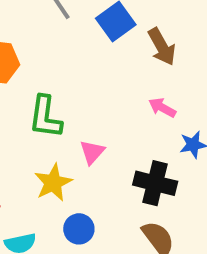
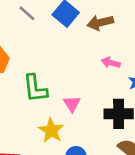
brown arrow: (162, 47) -> (100, 23), turned 120

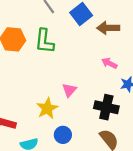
green L-shape: (35, 88) -> (44, 41), moved

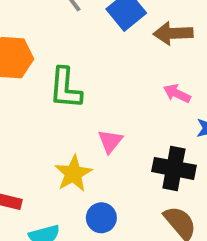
green L-shape: (44, 41) -> (65, 88), moved

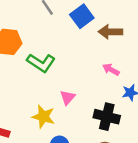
green L-shape: (65, 88) -> (41, 63), turned -64
yellow star: (73, 174) -> (43, 117), turned -30

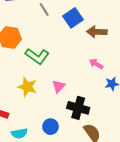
yellow star: (43, 117) -> (27, 87), moved
black cross: (107, 117) -> (78, 108), moved

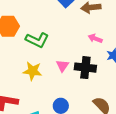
black cross: (78, 108) -> (85, 68), moved

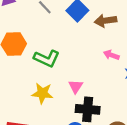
black cross: (85, 68) -> (88, 109), moved

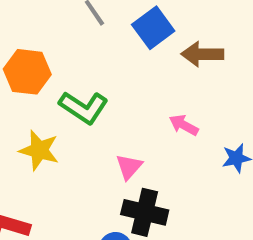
pink arrow: (111, 55) -> (184, 125), moved
yellow star: (42, 93) -> (39, 150), moved

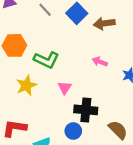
yellow star: (39, 150) -> (26, 85), turned -30
pink triangle: (129, 167) -> (65, 88), moved

